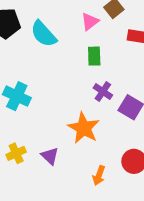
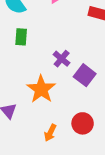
green rectangle: (94, 56) -> (21, 37), moved

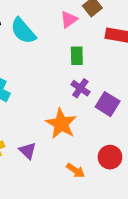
green rectangle: (21, 37) -> (77, 56), moved
orange arrow: (50, 133) -> (75, 170), turned -77

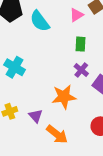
orange star: (61, 124) -> (64, 97), turned 30
orange arrow: (75, 170) -> (57, 134), moved, size x1.5

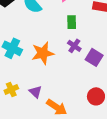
orange star: (64, 97) -> (43, 53), moved

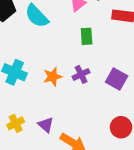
purple cross: (74, 46) -> (81, 74), moved, turned 32
orange star: (43, 53) -> (53, 77), size x0.7

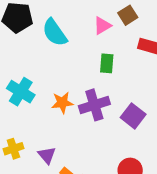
purple cross: (81, 74) -> (94, 105), size x1.5

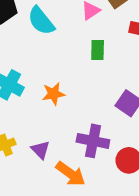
purple cross: (94, 105) -> (93, 141), moved, turned 32

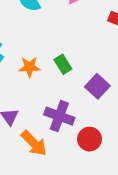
green rectangle: (98, 50) -> (63, 64), moved, turned -42

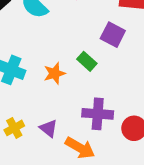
purple square: (97, 86) -> (113, 35), moved

